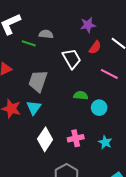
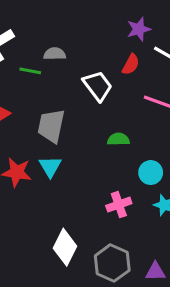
purple star: (88, 25) -> (139, 29), moved
cyan circle: (99, 108) -> (151, 173), moved
white diamond: (45, 139) -> (65, 247), moved

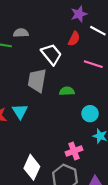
gray trapezoid: (51, 126) -> (37, 80), moved
pink cross: (119, 205) -> (74, 151), moved

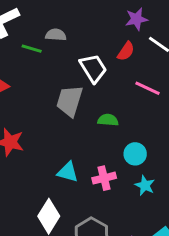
cyan triangle: (20, 111) -> (68, 172), moved, turned -49
pink cross: (74, 151) -> (104, 178), moved

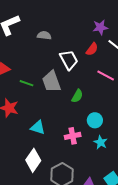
green line: (32, 49) -> (26, 83), moved
gray trapezoid: (70, 101) -> (51, 82), turned -40
green semicircle: (108, 120) -> (77, 96), turned 112
cyan triangle: (68, 172) -> (38, 127), moved

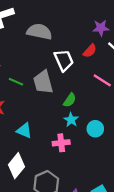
gray semicircle: (44, 35) -> (39, 32), size x1.6
cyan circle: (95, 120) -> (95, 129), moved
cyan star: (101, 142) -> (71, 120), moved

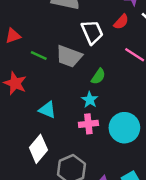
gray trapezoid: (43, 82) -> (69, 56), turned -55
cyan star: (71, 120) -> (90, 100), moved
cyan circle: (95, 129) -> (124, 128), moved, size x1.6

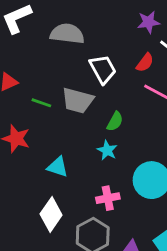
red semicircle: (121, 22) -> (145, 63), moved
pink cross: (88, 124) -> (108, 198), moved

